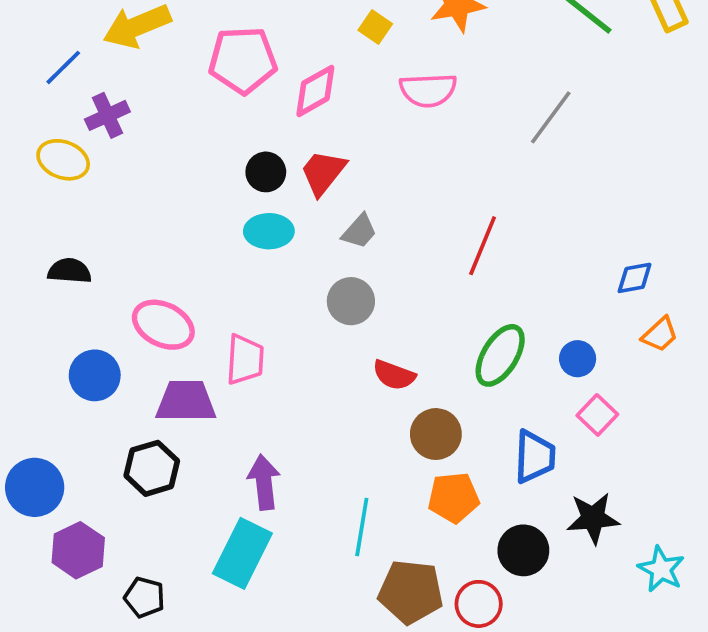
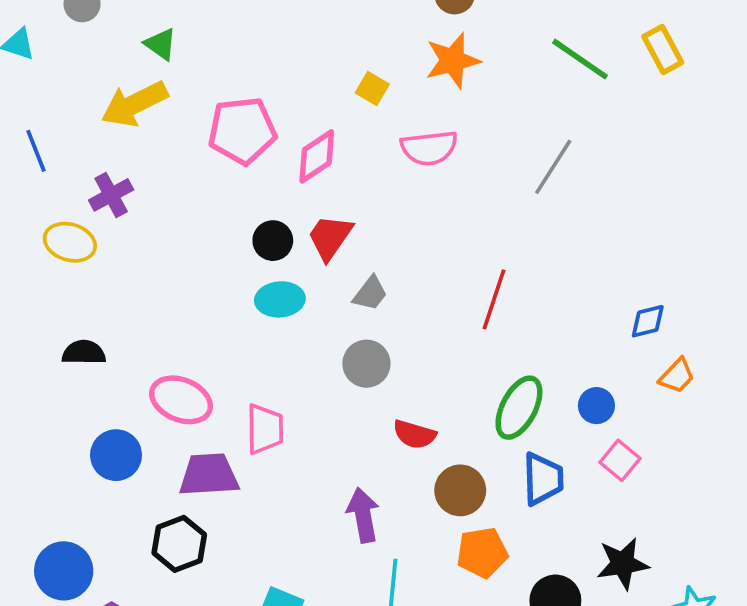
blue line: (63, 67) -> (36, 151), moved, turned -63
blue trapezoid: (535, 457) -> (543, 479), moved
purple arrow: (264, 482) -> (363, 515), moved

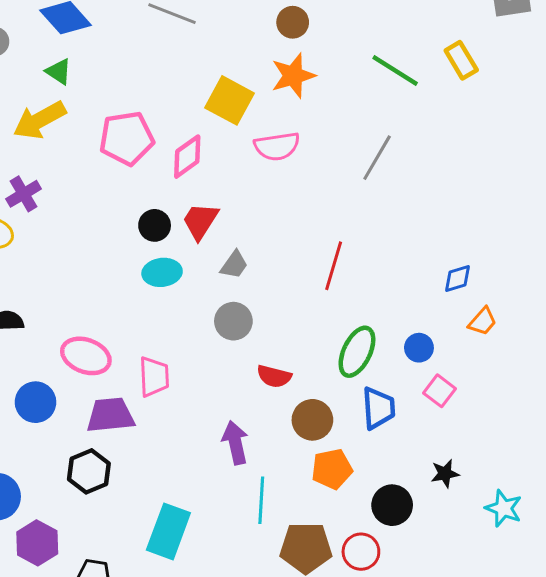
yellow square: (372, 88) -> (230, 100), size x1.8
black star: (623, 564) -> (445, 474), size x0.7

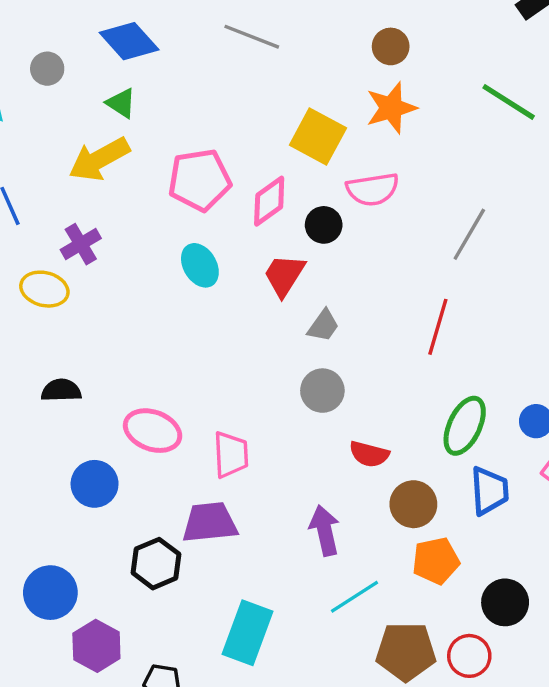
gray line: (377, 158) -> (469, 234), moved
black circle: (155, 225) -> (324, 225), moved
cyan ellipse: (162, 272) -> (200, 265), moved, turned 66
purple trapezoid: (110, 415) -> (210, 522), moved
cyan line: (261, 500) -> (355, 597), turned 54

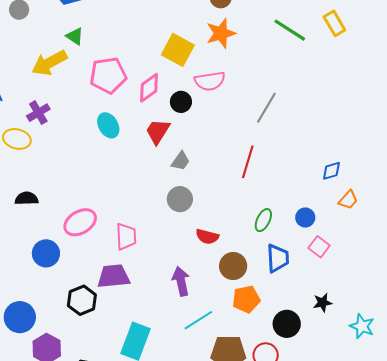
green triangle: (121, 103) -> (75, 36), moved
green ellipse: (465, 426) -> (263, 220), size x0.7
pink ellipse: (153, 431) -> (80, 222), turned -52

